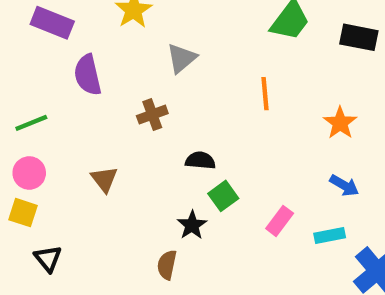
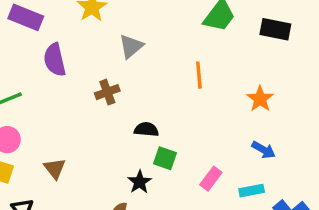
brown triangle: (104, 179) -> (55, 168), moved
green square: (223, 196) -> (165, 158), turned -35

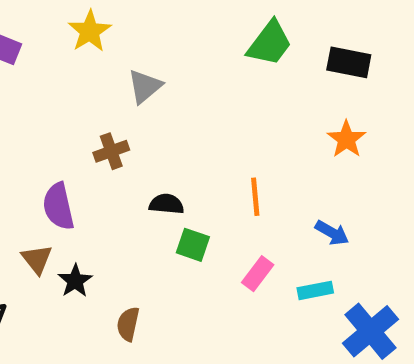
purple semicircle: (55, 60) -> (58, 206), moved
orange line: (199, 75) -> (255, 197), moved
orange star: (260, 99) -> (346, 139), moved
black star: (140, 182) -> (75, 281), moved

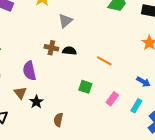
brown cross: (111, 151) -> (51, 48), turned 32
orange line: (255, 197) -> (104, 61), moved, turned -56
black semicircle: (166, 204) -> (69, 51), moved
cyan rectangle: (315, 290) -> (136, 106), turned -48

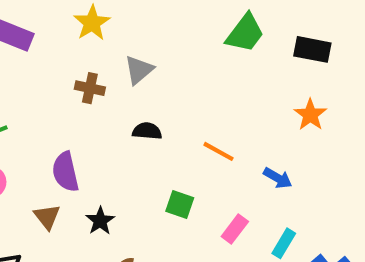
brown cross: (51, 48) -> (90, 88), moved
blue arrow: (143, 82) -> (278, 178), moved
black star: (36, 102) -> (100, 221), moved

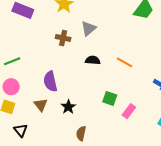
orange line: (218, 151) -> (125, 62), moved
pink rectangle: (235, 229) -> (129, 111), moved

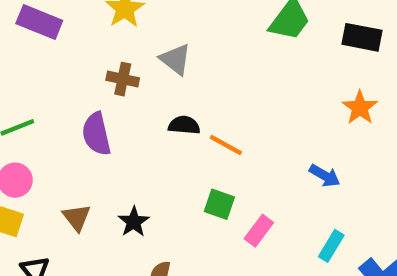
gray triangle: (89, 28) -> (175, 59), turned -42
orange line: (125, 62) -> (226, 145), moved
purple semicircle: (50, 81) -> (96, 134), moved

